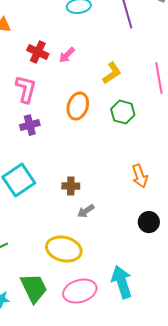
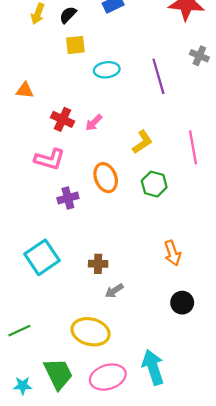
pink L-shape: (26, 89) -> (50, 159), turned 92
orange ellipse: (78, 106) -> (106, 178), turned -40
purple cross: (30, 125) -> (68, 198), moved

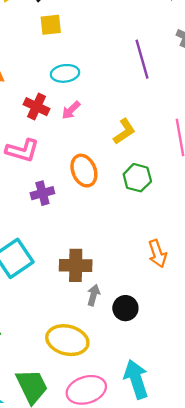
cyan ellipse: (107, 70) -> (65, 73), moved
brown cross: (98, 264) -> (76, 265), size x1.5
gray arrow: (114, 291) -> (93, 295), turned 138
black circle: (182, 303) -> (125, 308), moved

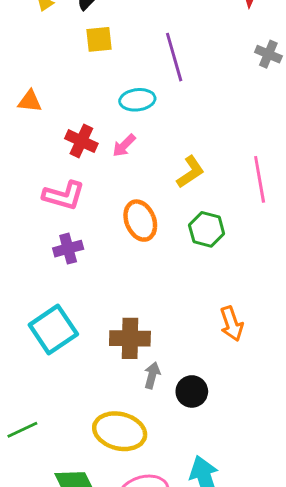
purple line: (142, 59) -> (174, 57), moved
cyan ellipse: (65, 73) -> (137, 100), moved
purple cross: (42, 193) -> (68, 249), moved

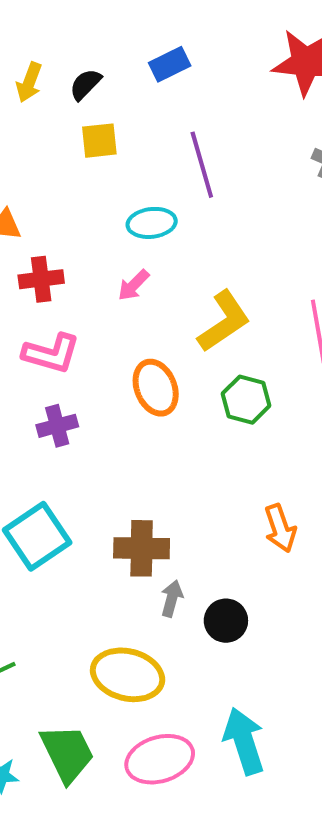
red cross: (81, 141) -> (41, 279), moved, turned -32
yellow L-shape: (190, 172) -> (224, 321), size x1.4

